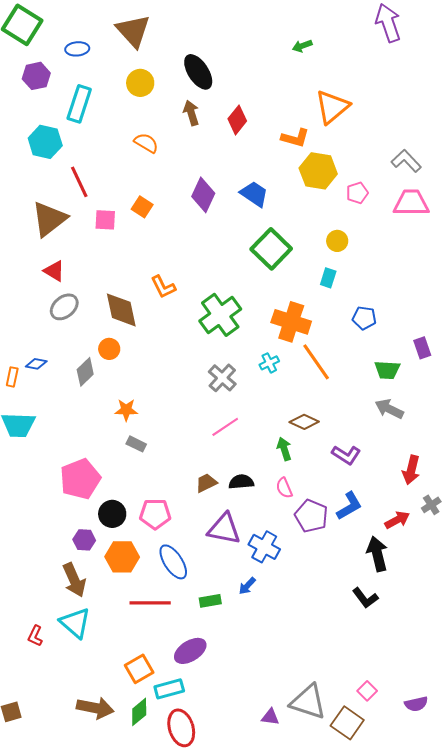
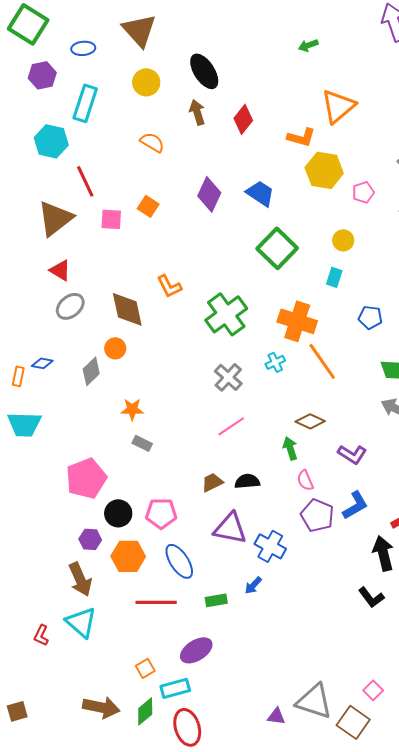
pink semicircle: (284, 488) -> (305, 480), moved
orange square: (139, 669) -> (145, 668), size x0.7

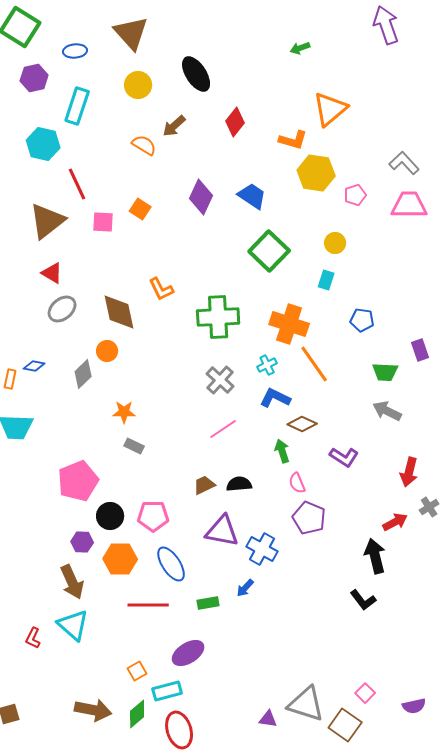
brown arrow: (197, 112) -> (174, 126), moved, turned -115
green cross: (226, 314) -> (218, 317), turned 33
blue L-shape: (355, 505) -> (275, 398), moved, turned -124

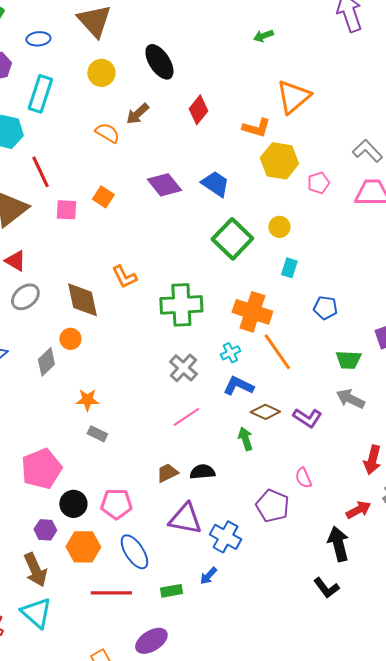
purple diamond: (201, 197) -> (164, 185), turned -64
yellow circle: (335, 243) -> (279, 227), moved
purple L-shape: (344, 457) -> (307, 418), moved
pink semicircle: (297, 483) -> (303, 478), moved

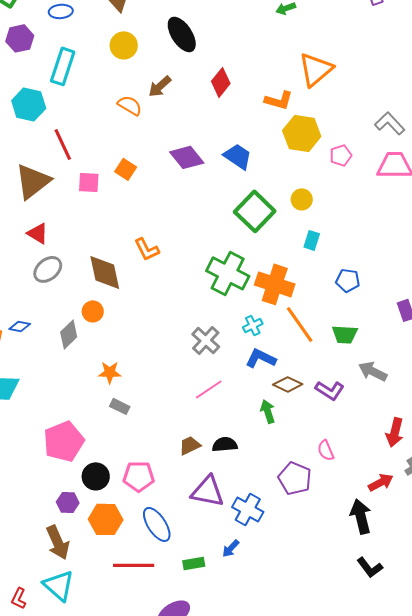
green cross: (181, 305) -> (228, 273), moved, turned 30
green trapezoid: (348, 360) -> (345, 334), moved
black L-shape: (326, 588) -> (370, 567), moved

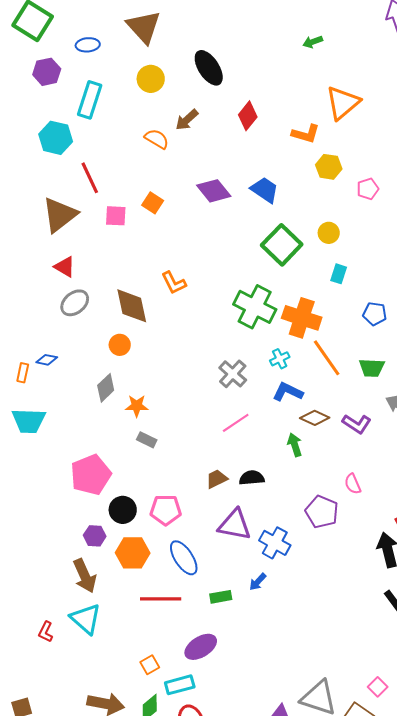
yellow hexagon: (302, 133) -> (329, 167), size x0.7
gray diamond: (69, 334) -> (106, 388), moved

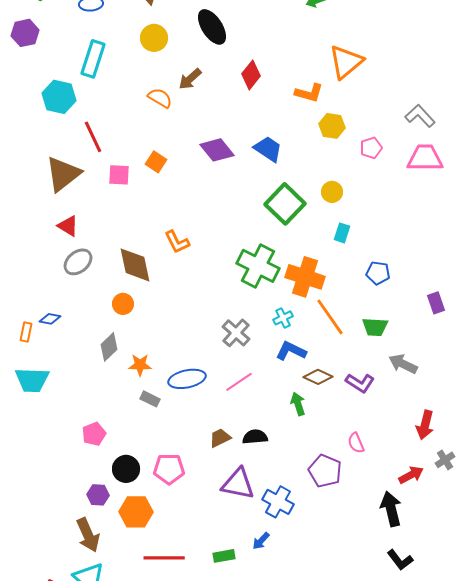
purple hexagon: (47, 72) -> (25, 33), moved
pink pentagon: (91, 475) -> (94, 434), size x0.6
blue ellipse: (184, 558) -> (187, 379), moved, turned -69

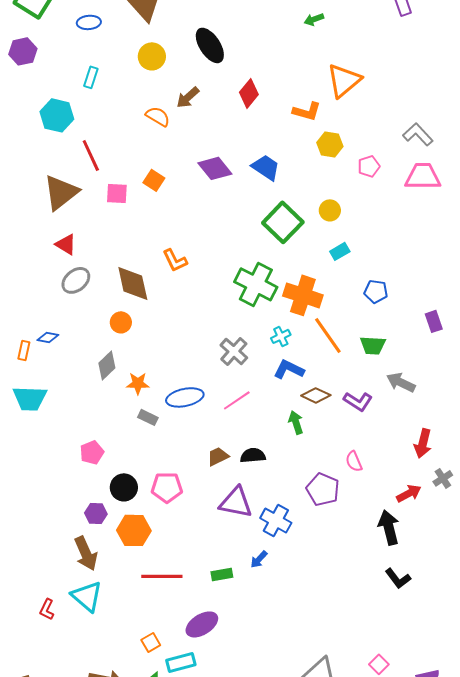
cyan rectangle: (93, 59) -> (91, 77), size x0.6
cyan rectangle: (342, 233) -> (340, 251), turned 42

